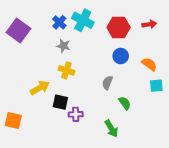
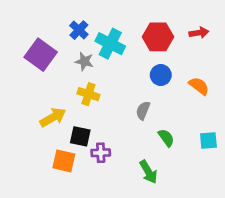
cyan cross: (83, 20) -> (110, 44), moved
purple square: (18, 30) -> (41, 55), moved
cyan square: (156, 86) -> (208, 140), moved
orange square: (13, 120) -> (64, 161), moved

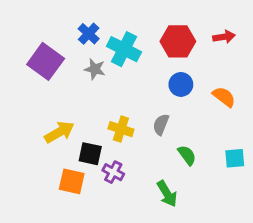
yellow cross: (88, 94) -> (121, 129), moved
purple cross: (101, 153) -> (113, 172), turned 30

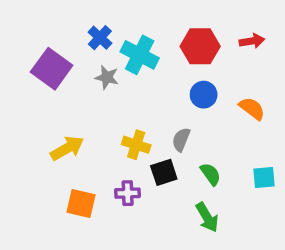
black square: (90, 154) -> (164, 172), moved, turned -30
purple cross: (113, 172) -> (128, 193), turned -30
green arrow: (167, 194) -> (207, 217), moved

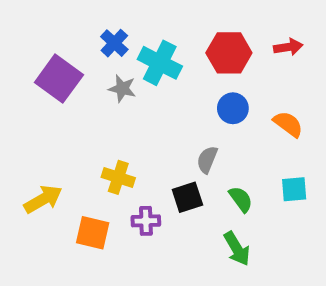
yellow cross: (136, 145) -> (118, 177), moved
yellow arrow: (67, 148) -> (43, 199), moved
cyan square: (264, 178) -> (294, 189), moved

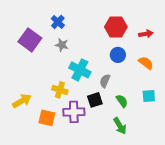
red arrow: (288, 47) -> (146, 34), moved
cyan cross: (160, 63) -> (80, 70), moved
purple cross: (146, 221) -> (74, 112), size x1.5

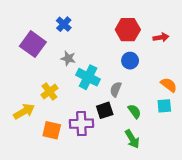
gray star: (62, 45) -> (68, 58), moved
orange semicircle: (146, 63) -> (169, 85), moved
yellow cross: (60, 90) -> (49, 92), moved, turned 35

